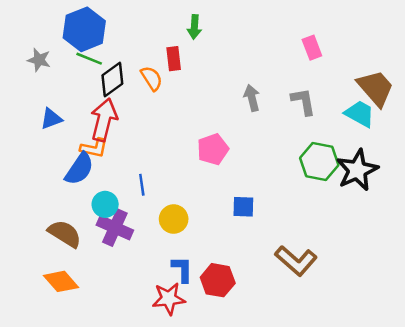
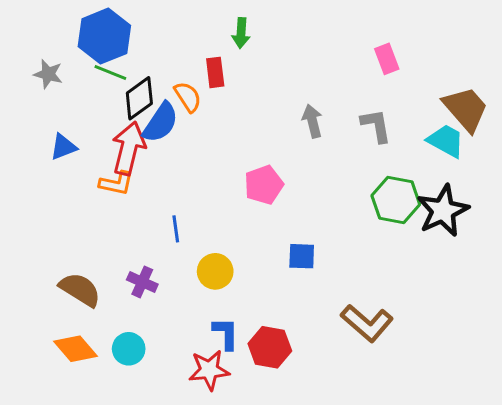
blue semicircle: (79, 169) -> (161, 123), moved
cyan circle: (105, 204) -> (129, 349), moved
purple cross: (115, 228) -> (142, 282), size x0.7

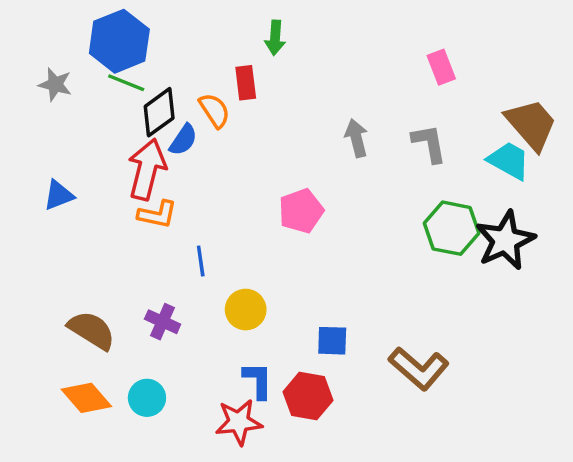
blue semicircle: (161, 123) -> (183, 140), size x0.7
blue triangle: (63, 147) -> (59, 195), moved
orange L-shape: (116, 183) -> (157, 214), moved
blue square: (302, 256) -> (332, 341), moved

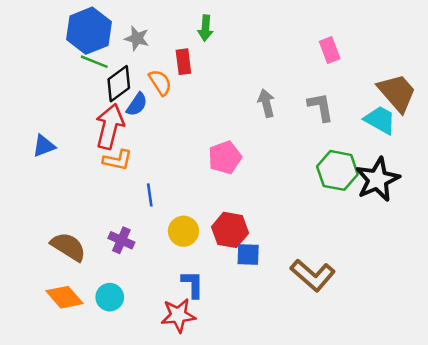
gray star: (55, 84) -> (137, 38), moved
red hexagon: (308, 396) -> (230, 230), moved

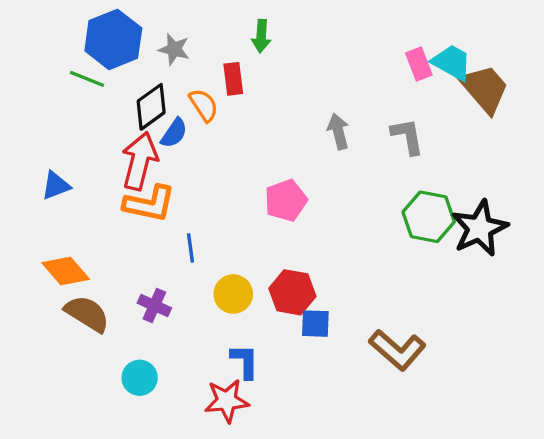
green line: (94, 62) -> (87, 79), moved
brown trapezoid: (397, 93) -> (485, 89), moved
cyan trapezoid: (380, 120) -> (452, 62), moved
orange L-shape: (117, 160) -> (149, 204), size x1.4
orange diamond: (64, 297) -> (66, 271), moved

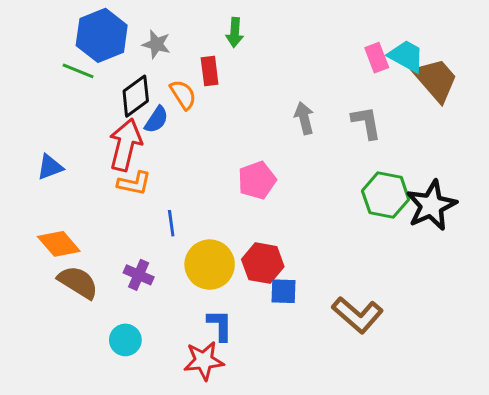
orange L-shape: (149, 204) -> (134, 183), size x0.7
yellow circle: (233, 294) -> (210, 265), size x1.4

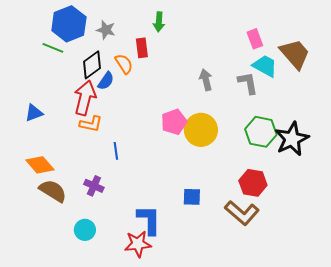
cyan trapezoid: (406, 56) -> (265, 66), moved
red hexagon: (263, 263) -> (253, 183), moved
yellow circle: (210, 265) -> (201, 130), moved
blue L-shape: (220, 325) -> (149, 220), size x1.4

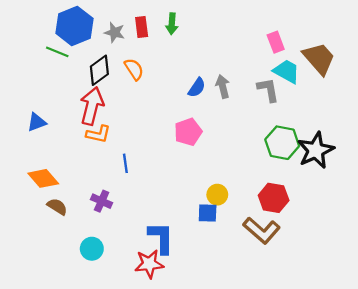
red rectangle: (142, 48) -> (142, 27), moved
blue semicircle: (106, 81) -> (197, 88), moved
yellow circle: (201, 130) -> (217, 195), moved, size x0.6
brown semicircle: (53, 191) -> (57, 207), size x0.7

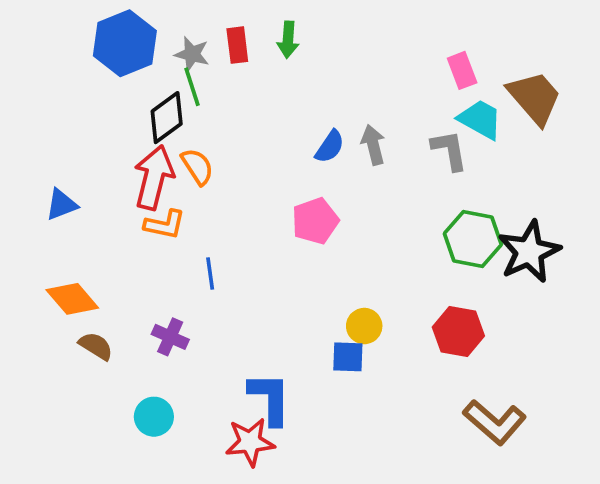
green line: (57, 52) -> (192, 87), moved, turned 50
orange semicircle: (134, 69) -> (197, 167), moved
brown L-shape: (262, 230) -> (495, 422), moved

